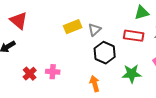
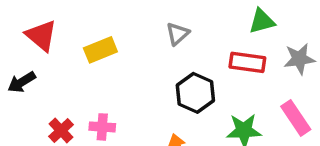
yellow rectangle: (73, 27) -> (100, 50), moved
gray triangle: (95, 30) -> (178, 34), moved

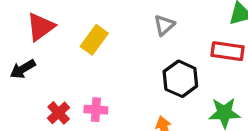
red triangle: (41, 36) -> (41, 27), turned 44
yellow rectangle: (100, 50) -> (94, 40), turned -32

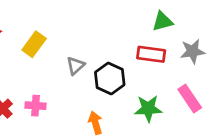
gray triangle: (164, 25) -> (75, 66), moved

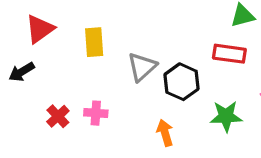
yellow rectangle: (34, 44) -> (94, 42), turned -40
gray triangle: (75, 66) -> (142, 67), size x1.4

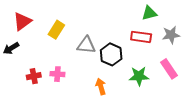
yellow rectangle: (94, 42) -> (56, 30), turned 36
gray triangle: (142, 67) -> (86, 45), turned 48
red cross: (58, 116) -> (34, 76), turned 32

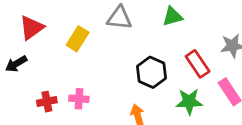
green triangle: (149, 13) -> (172, 16), moved
red rectangle: (141, 37) -> (198, 64), moved, turned 48
gray triangle: (86, 45) -> (119, 18), moved

